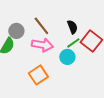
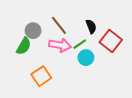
green line: (73, 43) -> (80, 44), moved
orange square: (38, 75) -> (41, 76), moved

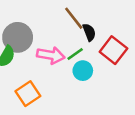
brown line: (59, 25) -> (74, 18), moved
gray circle: (33, 31) -> (18, 37), size x1.5

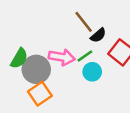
black semicircle: (89, 32) -> (98, 35), turned 70
gray circle: (18, 37) -> (36, 69), moved

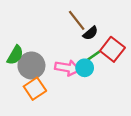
green line: (85, 56) -> (93, 56), moved
pink arrow: (62, 57) -> (67, 68), moved

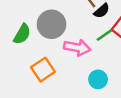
gray circle: (31, 65) -> (51, 24), moved
cyan circle: (85, 68) -> (98, 79), moved

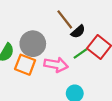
orange square: (43, 70) -> (25, 65), moved, turned -35

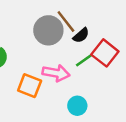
gray circle: (33, 44) -> (48, 30), moved
orange square: (25, 65) -> (30, 86), moved

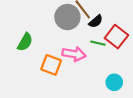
green line: (84, 60) -> (98, 43), turned 48
cyan circle: (77, 106) -> (114, 82), moved

